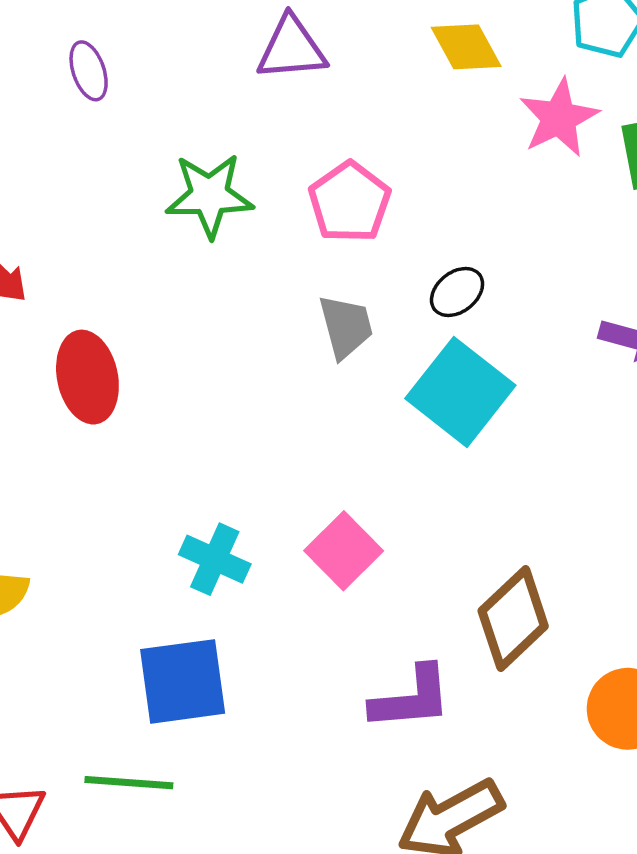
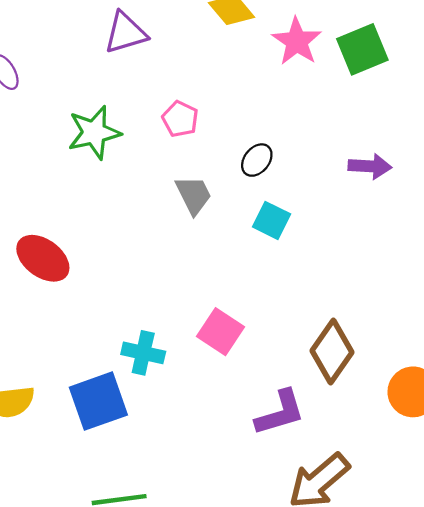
pink pentagon: (350, 202) -> (180, 119), size x0.7
red ellipse: (87, 377) -> (43, 258), turned -30
cyan square: (460, 392) -> (271, 220), size x0.6
blue square: (183, 681) -> (98, 401), moved

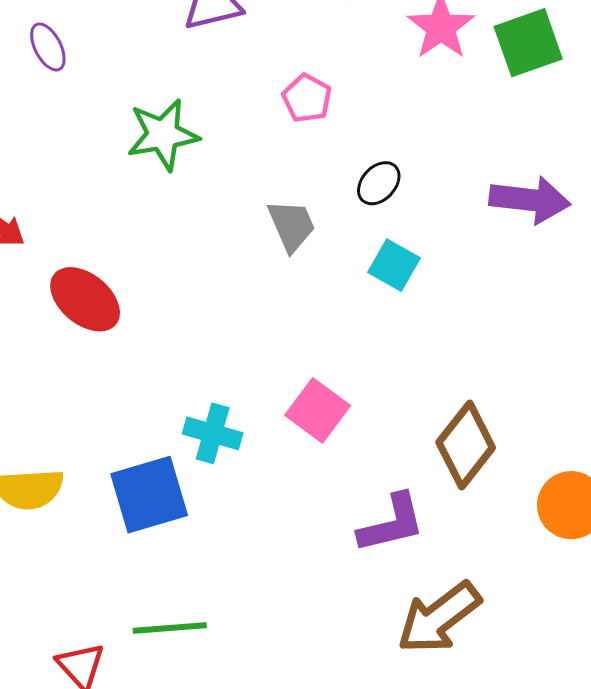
pink pentagon: (180, 119) -> (307, 98), moved
purple arrow: (370, 166) -> (530, 200), size x1.4

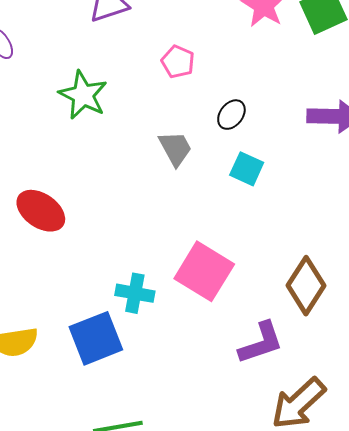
green star: (163, 135) -> (83, 95), turned -30
pink square: (318, 410) -> (204, 271), size x1.4

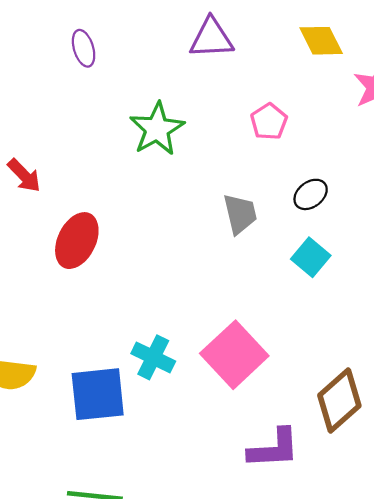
red ellipse: (41, 211) -> (77, 241), turned 66

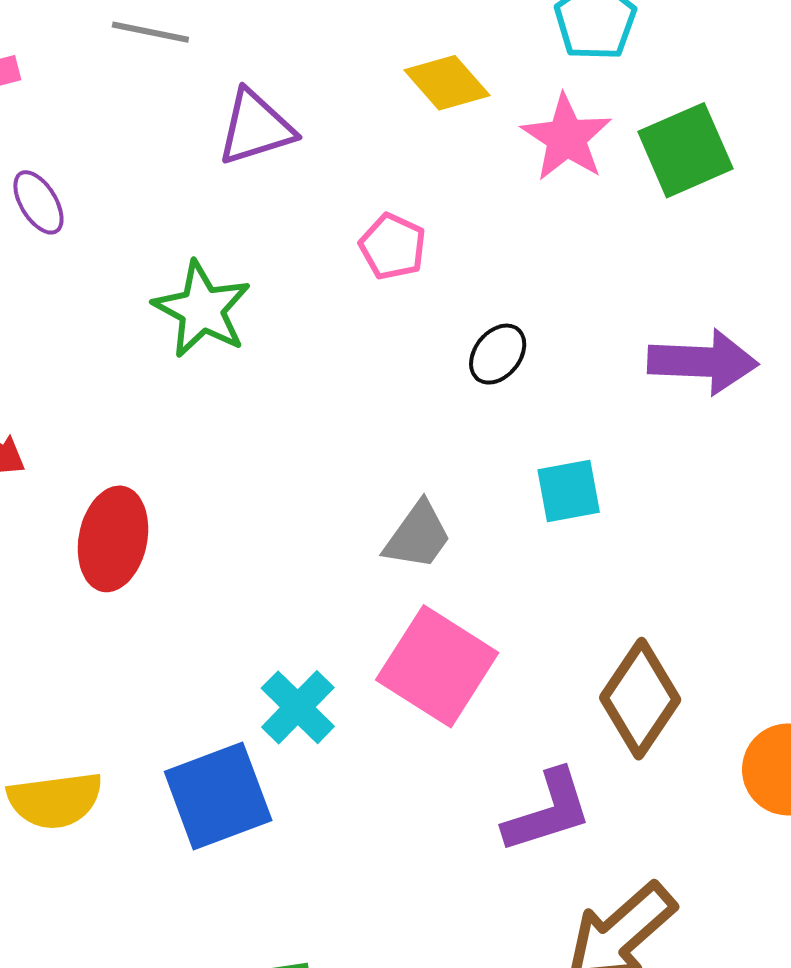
gray trapezoid: (240, 214) -> (418, 536), moved, turned 63
cyan square: (311, 257) -> (569, 491), moved, turned -36
cyan cross: (153, 357) -> (298, 707), turned 33

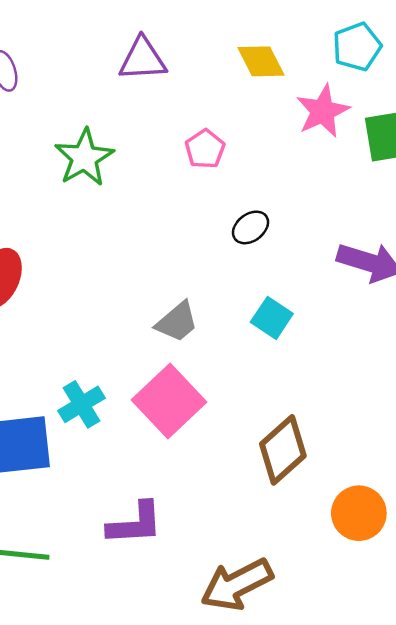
cyan square: (569, 491) -> (272, 318), turned 30
purple L-shape: (548, 811) -> (135, 524), moved

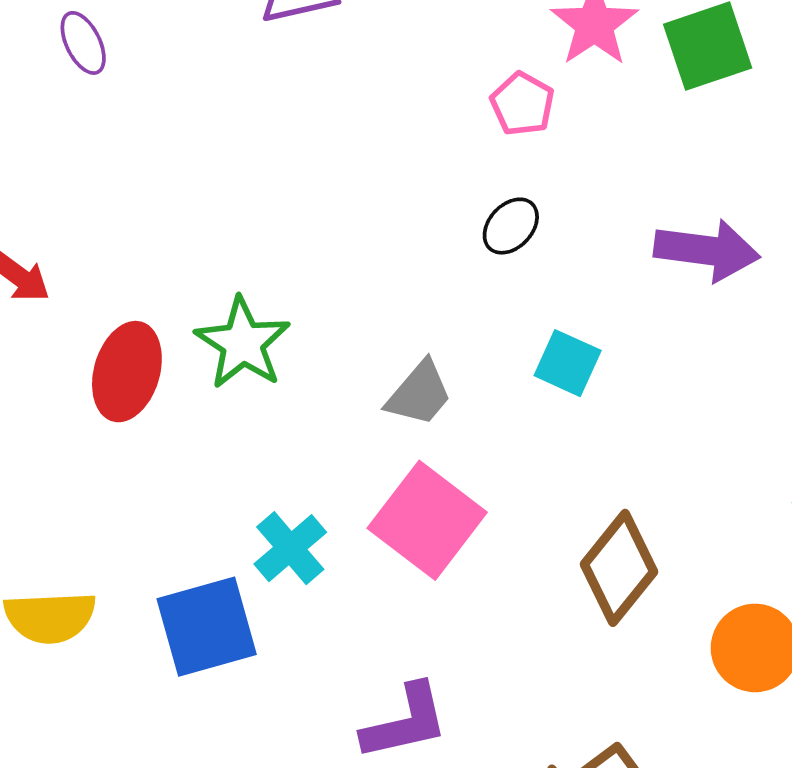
pink pentagon: (205, 149) -> (522, 104), moved
green star: (84, 158) -> (243, 343), moved

